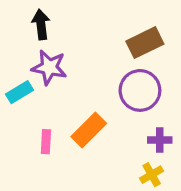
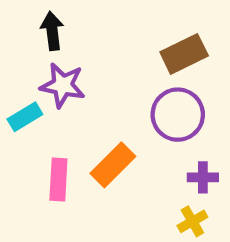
pink rectangle: (46, 142) -> (58, 180), size x1.4

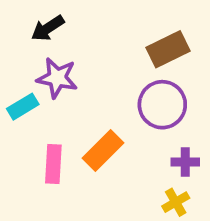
black arrow: (52, 31) -> (48, 28), turned -116

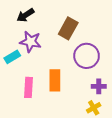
brown rectangle: (168, 49) -> (68, 28), moved, turned -35
orange rectangle: (103, 151) -> (55, 80), turned -45

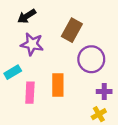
cyan rectangle: (12, 57) -> (13, 72), moved

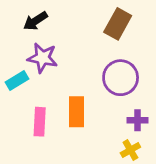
brown rectangle: (72, 30) -> (118, 24), moved
cyan rectangle: (13, 72) -> (17, 81), moved

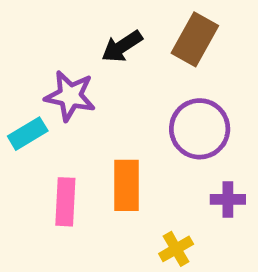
black arrow: (35, 21) -> (122, 46), moved
yellow cross: (130, 150) -> (176, 249), moved

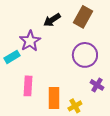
purple star: (70, 96) -> (30, 41), turned 30
orange rectangle: (127, 185) -> (54, 98), moved
purple cross: (228, 199) -> (97, 85), turned 32

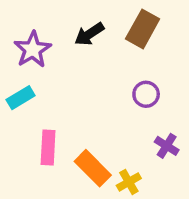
purple star: (30, 41) -> (33, 50), moved
purple circle: (85, 55) -> (146, 94), size x0.6
orange rectangle: (54, 98) -> (93, 168), turned -45

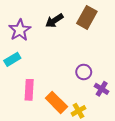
purple circle: (146, 94) -> (84, 72), moved

